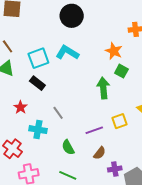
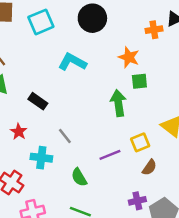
black circle: (72, 16) -> (92, 18), moved
cyan square: (38, 58) -> (41, 22), moved
green square: (121, 71) -> (139, 81), turned -32
brown semicircle: (100, 153) -> (149, 167), moved

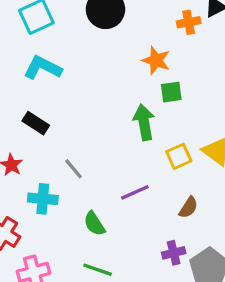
cyan L-shape: (72, 62) -> (43, 68), moved
yellow square: (140, 142) -> (179, 156), moved

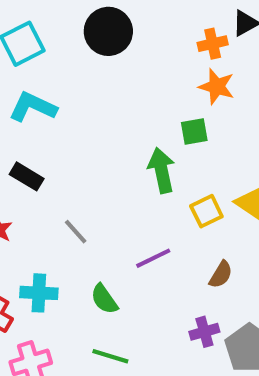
orange star: (156, 60) -> (217, 87), moved
cyan cross: (43, 199) -> (39, 293), moved

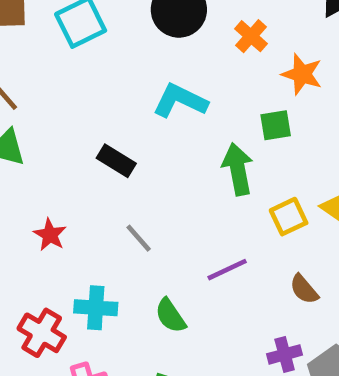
orange cross: (213, 44) -> (251, 36), moved, turned -36
cyan L-shape: (33, 107) -> (180, 101), moved
black rectangle: (27, 176) -> (116, 161), moved
brown semicircle: (221, 275) -> (304, 289), turned 108

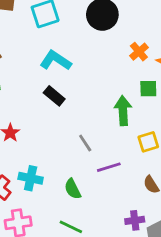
orange cross: (251, 36) -> (139, 52), moved
cyan L-shape: (180, 101) -> (56, 61), moved
gray line: (139, 238) -> (85, 143), moved

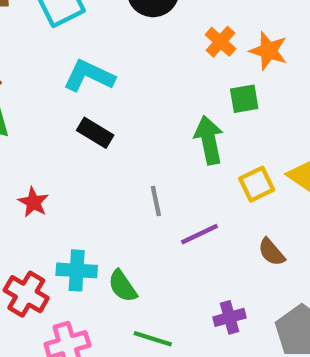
gray line: (85, 143) -> (156, 201), turned 30
green semicircle: (73, 189) -> (123, 286), moved
purple cross: (135, 220) -> (229, 317), moved

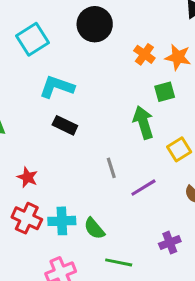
red cross: (26, 294) -> (27, 218), moved

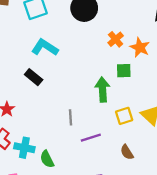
black rectangle: (65, 125) -> (34, 77), moved

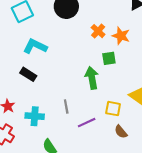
yellow square: (124, 116) -> (113, 109), moved, turned 35
cyan cross: (24, 148) -> (35, 116), moved

